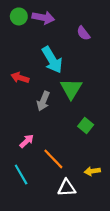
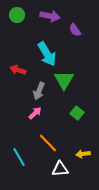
purple arrow: (43, 18) -> (50, 16), moved
pink arrow: (27, 141) -> (35, 113), moved

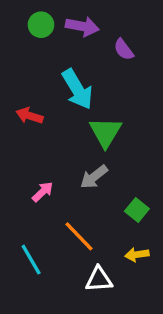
green circle: (17, 15) -> (41, 25), moved
gray arrow: (39, 91) -> (94, 177), moved, turned 30
pink arrow: (35, 113) -> (43, 192), moved
green square: (77, 113) -> (137, 210), moved

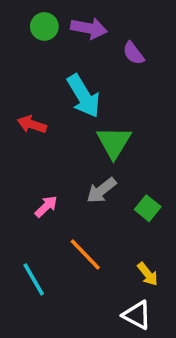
green square: (137, 210) -> (148, 208), moved
yellow arrow: (137, 255) -> (148, 274), turned -120
white triangle: (99, 279) -> (137, 315), moved, turned 32

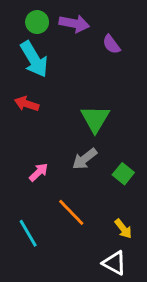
cyan arrow: (84, 96) -> (34, 59), moved

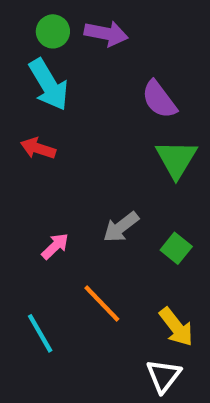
purple semicircle: (111, 44) -> (159, 99), moved, size x1.4
green triangle: (95, 119) -> (176, 159), moved
yellow arrow: (123, 229) -> (176, 327), size x1.4
white triangle: (114, 263) -> (163, 376), turned 40

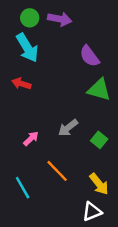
green triangle: (176, 159) -> (99, 90), turned -45
white triangle: (163, 376) -> (92, 212), turned 30

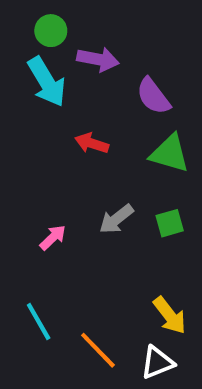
purple arrow: (60, 19) -> (98, 59), moved
red arrow: (21, 84) -> (92, 143), moved
green square: (99, 140) -> (170, 223), moved, turned 35
orange line: (57, 171) -> (98, 350), moved

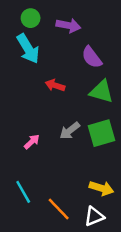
purple arrow: (98, 59) -> (68, 25), moved
green square: (170, 223) -> (101, 133), size x1.6
yellow arrow: (170, 315) -> (101, 188), turned -35

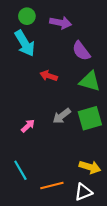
orange line: (59, 209) -> (52, 185), turned -60

